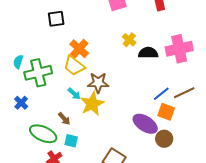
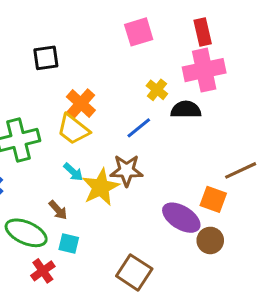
pink cross: (179, 49) -> (204, 70), moved
brown star: (98, 83) -> (127, 170), moved
blue line: (161, 94) -> (139, 128), moved

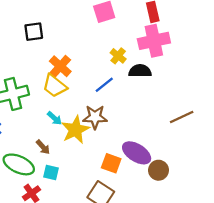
orange square: (213, 199) -> (111, 163), moved

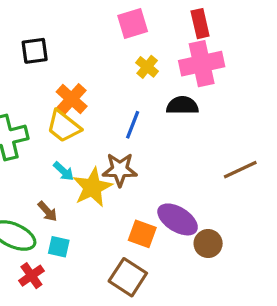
yellow cross: (118, 56) -> (147, 67), moved
blue line: (104, 85) -> (133, 125), turned -30

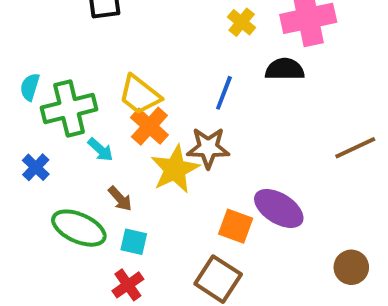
orange cross: (72, 99) -> (149, 126), moved
cyan arrow: (64, 171) -> (100, 150), moved
brown circle: (208, 244) -> (351, 267), moved
red cross: (31, 276) -> (128, 285), moved

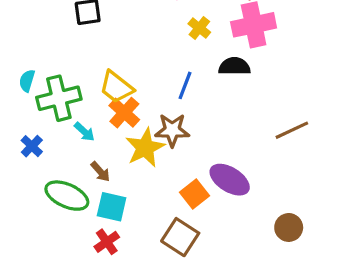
orange square: (236, 226) -> (195, 194), turned 32
cyan square: (134, 242) -> (112, 207), size x1.4

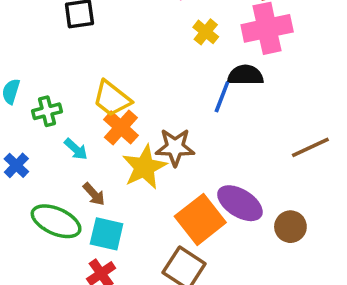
blue line: (185, 85) -> (222, 97), moved
green cross: (59, 98) -> (47, 111), size x0.6
orange square: (195, 194) -> (200, 219), size x1.5
brown circle: (289, 227) -> (290, 227), moved

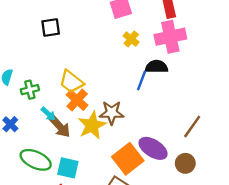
brown line: (310, 147) -> (192, 127), moved, turned -30
brown arrow: (94, 194) -> (60, 127), moved, size x1.5

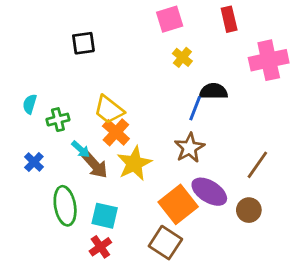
pink cross: (170, 37) -> (269, 60), moved
brown star: (112, 113) -> (189, 148), moved, turned -30
green ellipse: (36, 160) -> (65, 206), turned 56

